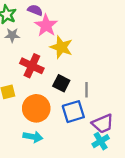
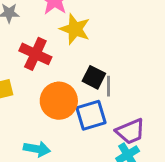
black square: (61, 83) -> (94, 77), moved
orange circle: (36, 108) -> (59, 101), moved

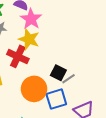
yellow star: (75, 29) -> (29, 39), moved
gray line: (109, 86) -> (68, 79), turned 56

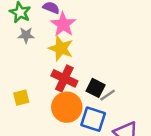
red cross: (18, 56) -> (64, 78), moved
blue square: (56, 99) -> (93, 119), turned 35

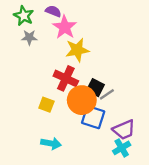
yellow star: (61, 48) -> (77, 50), moved, turned -30
yellow square: (21, 98) -> (46, 105), moved, turned 35
orange circle: (67, 107) -> (82, 100), moved

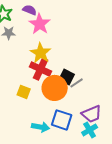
yellow star: (77, 50) -> (41, 53), moved, turned -30
blue square: (93, 117) -> (62, 120), moved
cyan arrow: (51, 143) -> (41, 127), moved

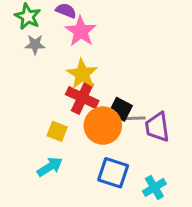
gray line: (77, 83) -> (135, 118), turned 32
purple trapezoid: (92, 114) -> (157, 127), moved, turned 105
cyan arrow: (41, 127) -> (50, 167), moved, turned -42

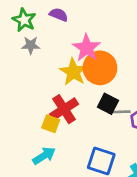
pink star: (81, 31) -> (87, 48), moved
red cross: (82, 98) -> (64, 109), moved, turned 32
orange circle: (103, 126) -> (100, 68), moved

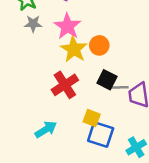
pink star: (87, 48) -> (67, 26), moved
orange circle: (100, 68) -> (99, 45), size x0.6
yellow square: (51, 124) -> (92, 118), moved

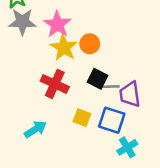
gray star: (33, 24) -> (22, 22), size x1.5
red cross: (65, 85) -> (55, 84), turned -32
blue square: (101, 134) -> (112, 120), moved

